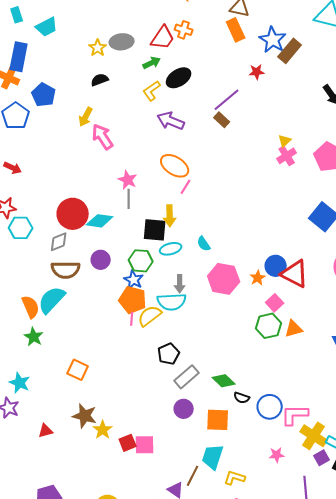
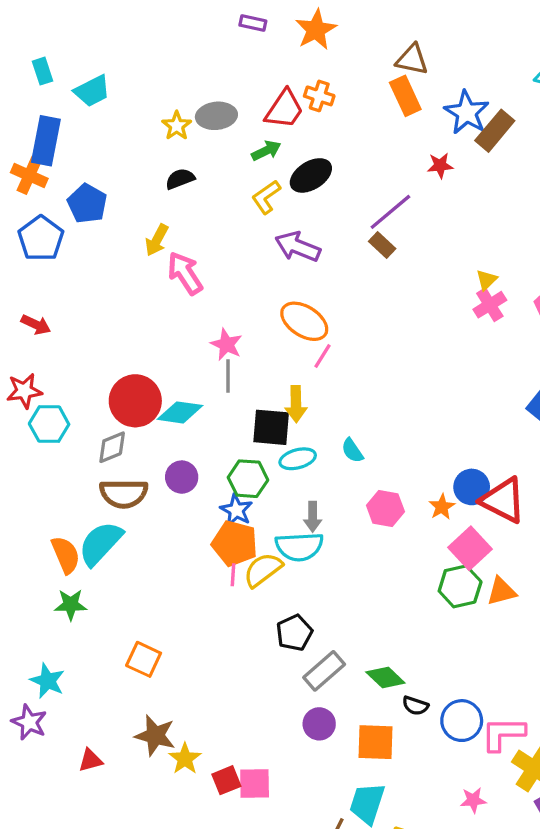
pink hexagon: (224, 279) -> (385, 508), size x0.7
pink square: (275, 303) -> (470, 548), size x1.4
green star: (34, 337) -> (71, 605), turned -30

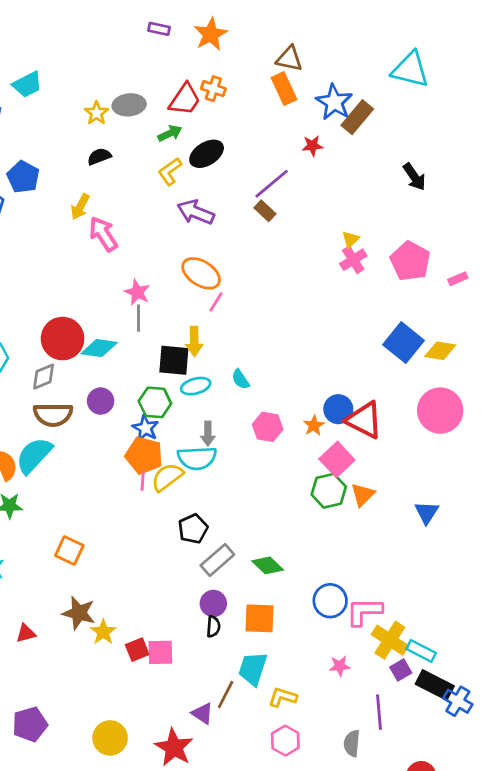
orange triangle: (501, 591) -> (363, 495), turned -30
black semicircle: (415, 706) -> (213, 627), moved, turned -105

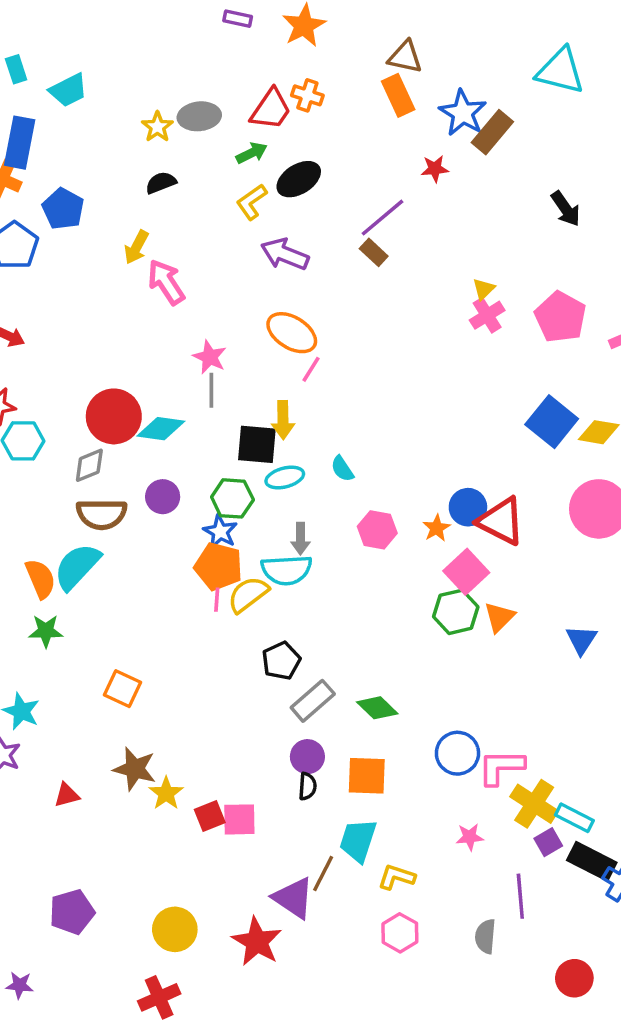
purple triangle: (202, 713) -> (293, 898), size x1.5

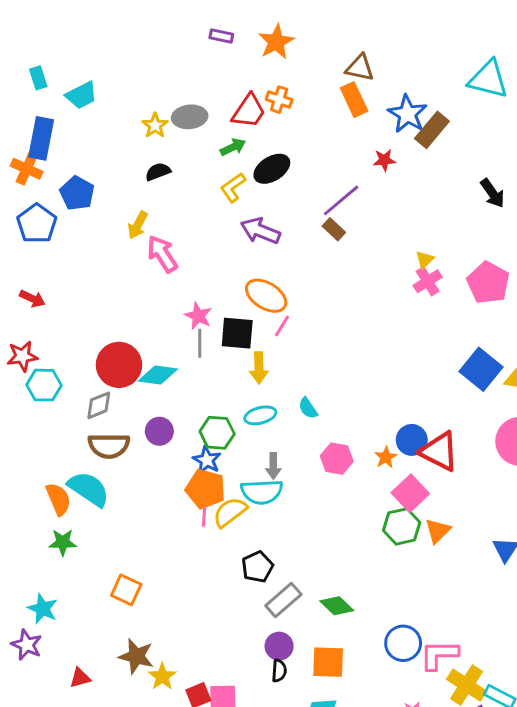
black square: (257, 444) -> (237, 333), moved
cyan semicircle: (77, 566) -> (89, 489), turned 81

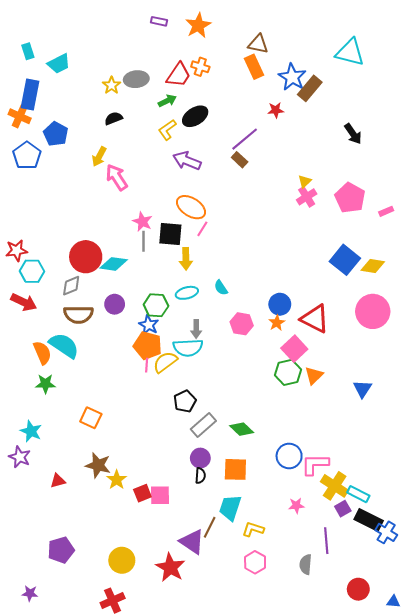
red arrow: (32, 299) -> (24, 302), moved, size x1.4
blue circle: (412, 440) -> (280, 304), moved

